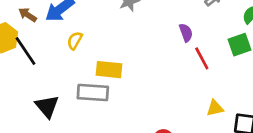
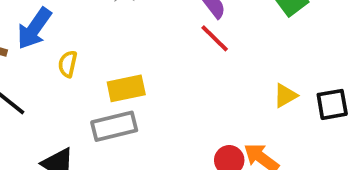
red line: (202, 58) -> (215, 38), moved

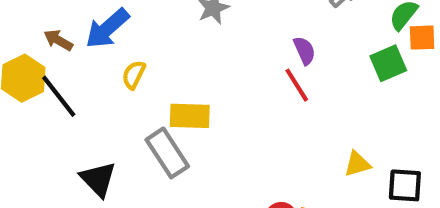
gray rectangle: (114, 126) -> (167, 153), turned 57

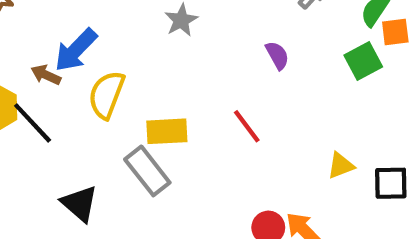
brown arrow: (58, 40) -> (46, 75), moved
yellow semicircle: (134, 75) -> (106, 95), size x1.6
red line: (297, 85) -> (247, 126), moved

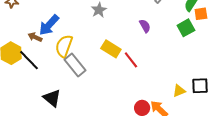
yellow rectangle: (167, 131) -> (111, 49), moved, turned 36
yellow triangle: (341, 166) -> (179, 91), moved
gray rectangle: (147, 171) -> (75, 65), moved

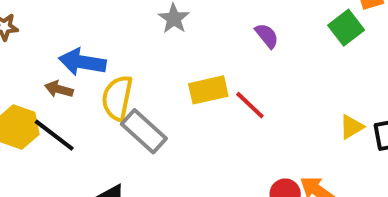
blue arrow: (49, 25) -> (82, 62), turned 65
yellow rectangle: (111, 49) -> (208, 90), turned -36
yellow triangle: (179, 91) -> (351, 127), moved

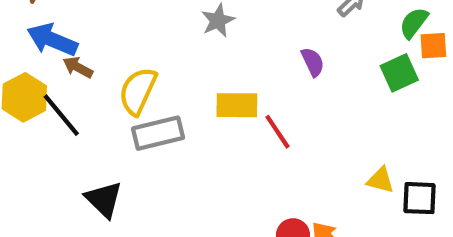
blue arrow: (82, 62) -> (52, 40), moved
yellow triangle: (351, 127) -> (380, 180), turned 32
gray rectangle: (144, 131) -> (158, 133), turned -69

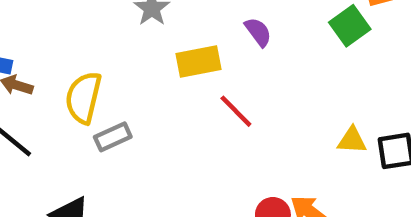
yellow rectangle: (237, 105) -> (199, 61), moved
gray rectangle: (158, 133) -> (113, 137), size x0.7

